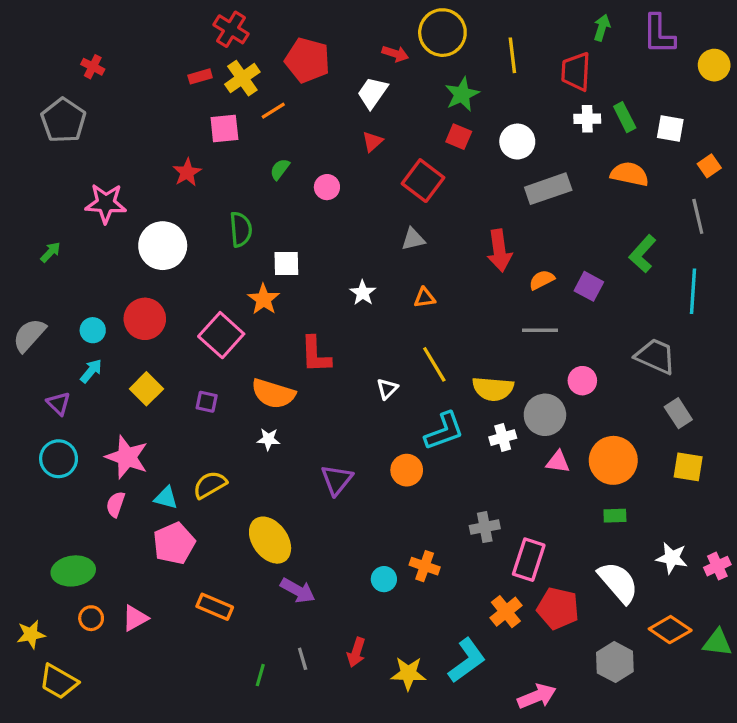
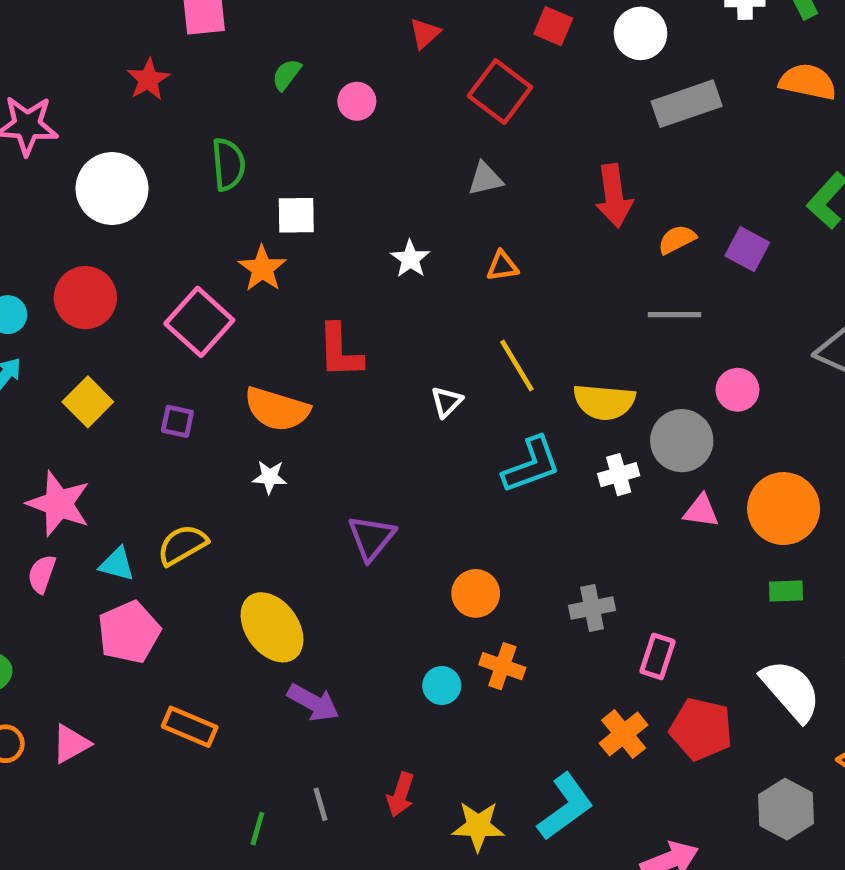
orange circle: (407, 470) -> (476, 593), moved
pink rectangle: (529, 560) -> (657, 656), size x0.7

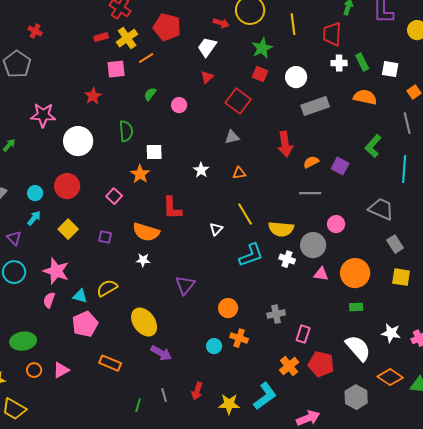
pink square: (199, 322) -> (114, 196), size x0.6
white cross: (619, 475) -> (287, 259), turned 35

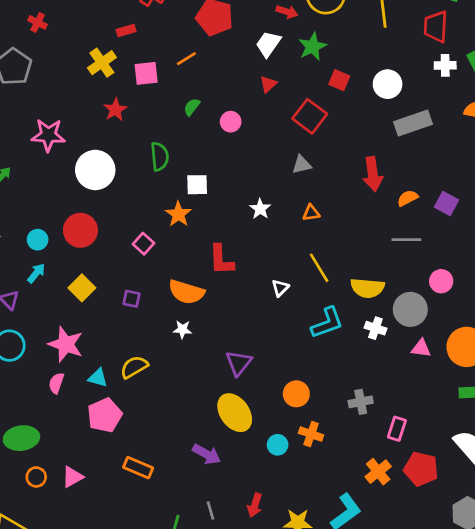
yellow cross: (127, 38) -> (102, 63), moved
green star: (262, 48) -> (312, 47), moved
yellow ellipse: (144, 322) -> (235, 413), moved

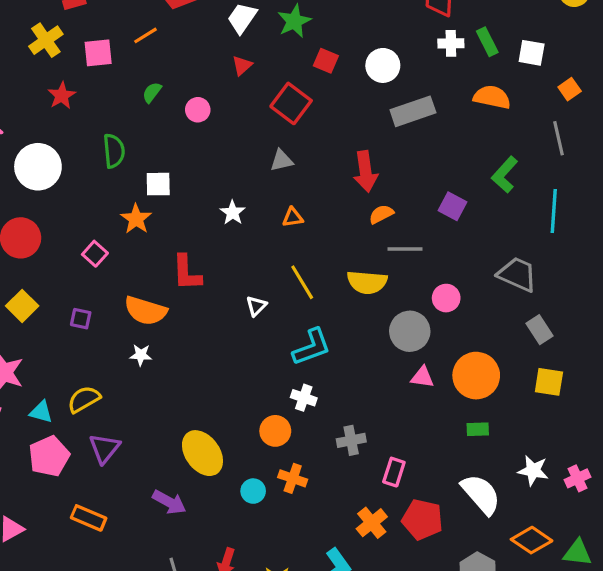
orange semicircle: (408, 198) -> (381, 214), moved
yellow semicircle: (367, 288) -> (367, 282), moved
white cross: (375, 328) -> (304, 398), moved
purple triangle: (239, 363) -> (104, 448), moved

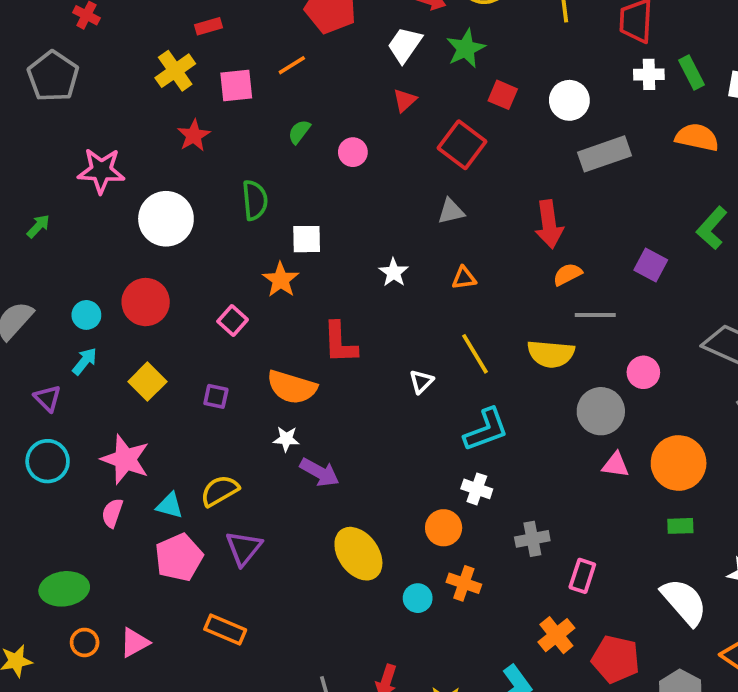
purple arrow: (169, 502) -> (320, 472), moved
red pentagon: (422, 520) -> (616, 659), moved

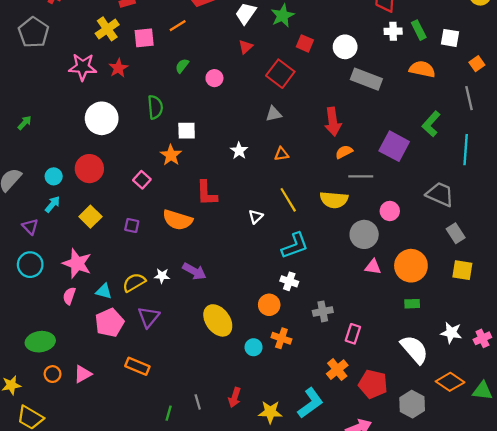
gray rectangle: (605, 154) -> (366, 79), turned 40
pink star: (101, 171) -> (83, 67), moved
purple square: (651, 265) -> (394, 146), size x1.5
white star: (286, 439) -> (162, 276), moved

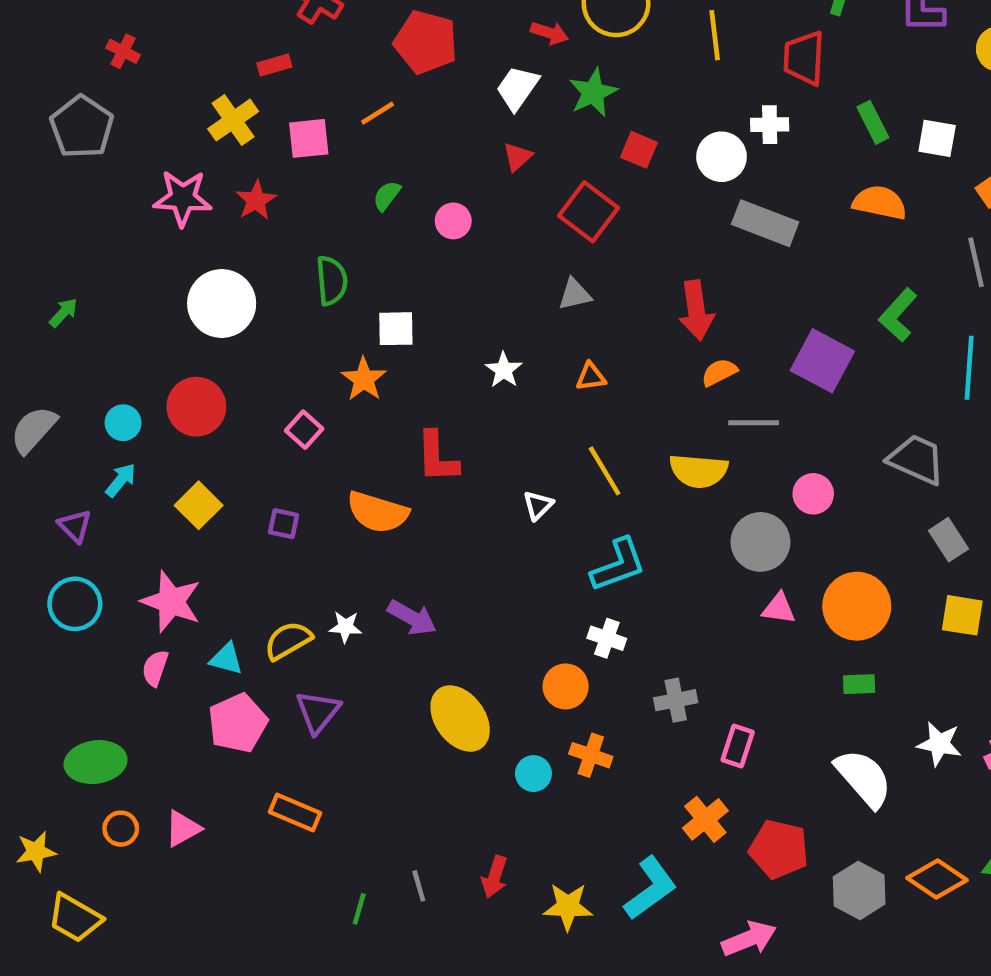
white cross: (393, 31) -> (770, 125), moved
orange diamond: (450, 382) -> (937, 879), moved

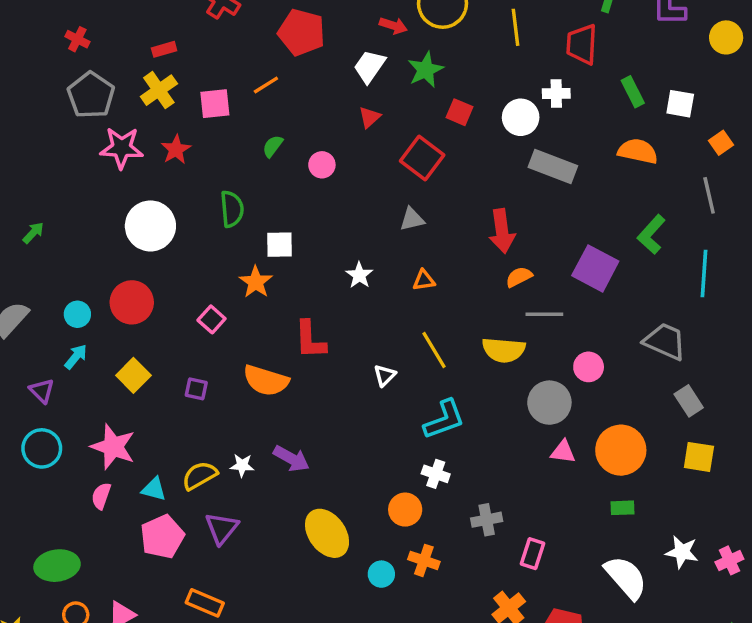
red rectangle: (274, 65) -> (164, 49), moved
gray pentagon: (82, 127) -> (91, 95), moved

